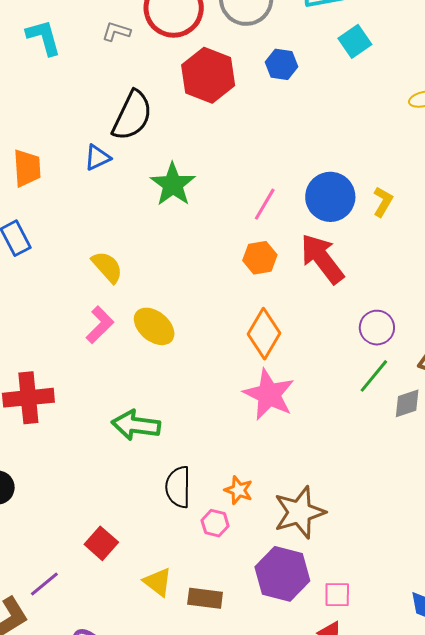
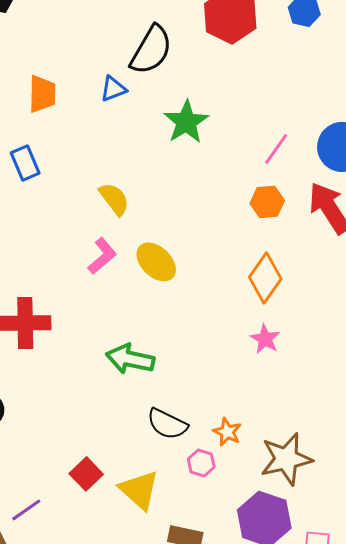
pink star: (269, 394) -> (265, 339), size x0.6
black semicircle: (178, 487) -> (167, 424), turned -69
yellow triangle: (158, 582) -> (139, 490), moved, size x1.4

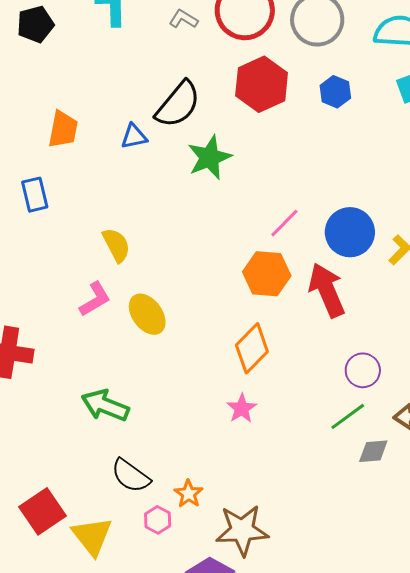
green star: (186, 122) -> (209, 157), moved
orange hexagon: (267, 202) -> (267, 274), size x1.4
red square: (86, 474) -> (42, 511), size x1.4

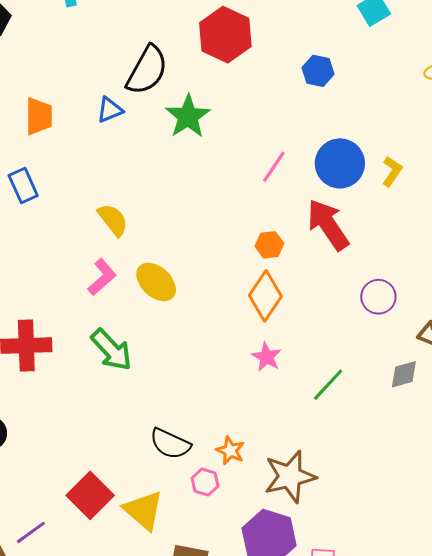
blue hexagon: (335, 92) -> (318, 71), moved
orange hexagon: (267, 274) -> (269, 245), moved, size x0.6
green arrow: (105, 405) -> (111, 350), moved, turned -144
green line: (348, 416) -> (328, 385), moved

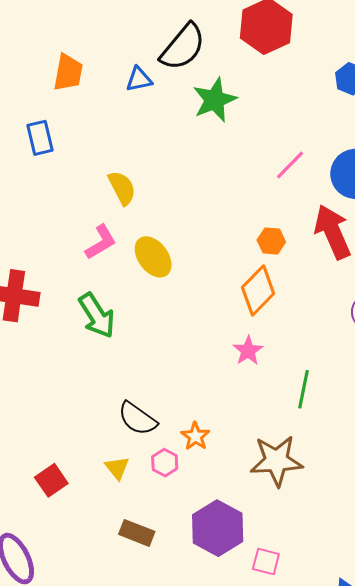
green line: (328, 385) -> (304, 389), turned -42
brown star: (290, 476) -> (276, 461), moved
red square: (90, 495) -> (51, 480), moved, size x0.7
yellow triangle: (143, 510) -> (117, 468), moved, size x0.6

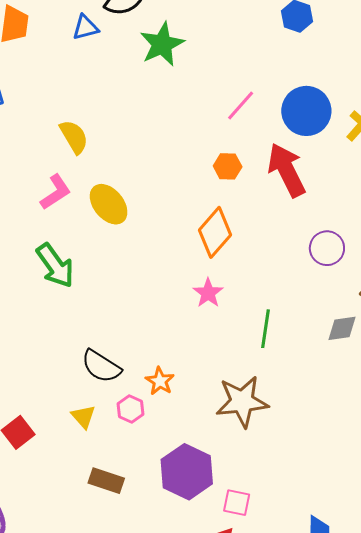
orange hexagon: (271, 241) -> (228, 166), moved

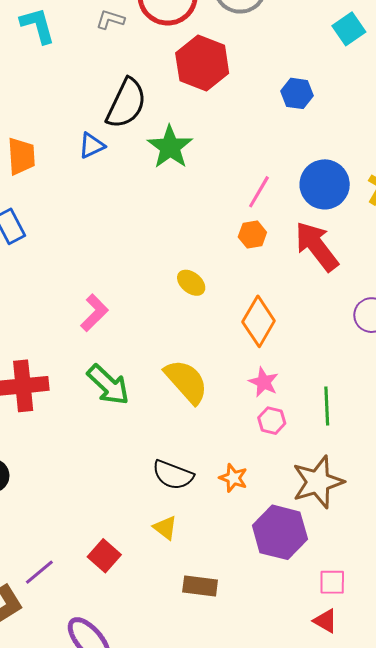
yellow semicircle: (74, 137) -> (186, 381), moved, size x1.4
orange hexagon: (228, 166) -> (252, 235), moved
yellow ellipse: (109, 204) -> (191, 283), moved, size x0.7
pink hexagon: (131, 409) -> (272, 421), moved
purple hexagon: (187, 472) -> (280, 532), moved

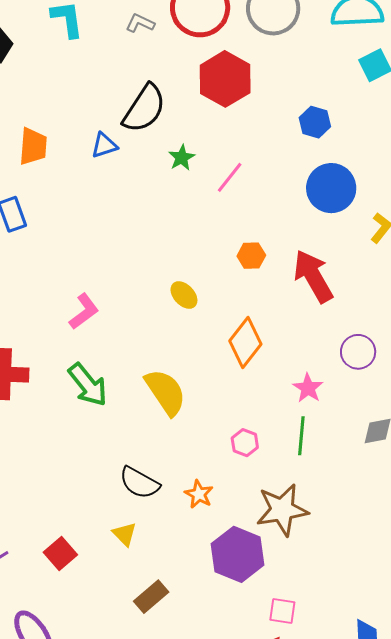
green star: (170, 147) -> (182, 158), size x0.6
blue circle: (325, 184) -> (331, 188), moved
pink line: (259, 192) -> (230, 177), moved
pink star: (264, 382) -> (308, 388), moved
brown rectangle: (200, 586) -> (151, 597), turned -56

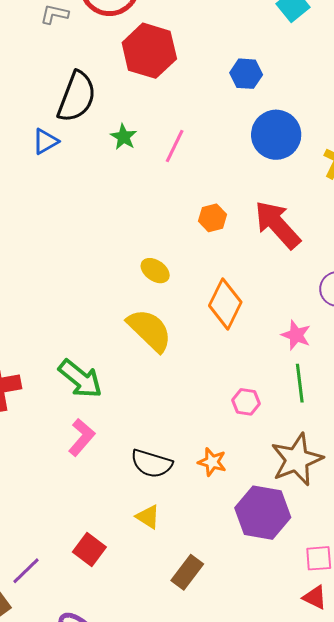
pink L-shape: (84, 311) -> (82, 437), moved
yellow semicircle: (166, 392) -> (149, 330), moved

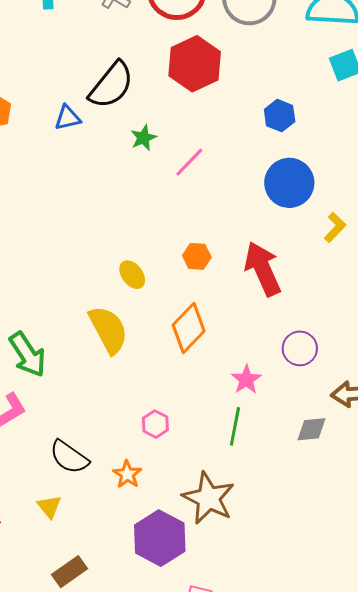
orange hexagon: (212, 218) -> (197, 256), moved
pink hexagon: (246, 402) -> (155, 424), moved
brown star: (297, 460) -> (209, 498), turned 30

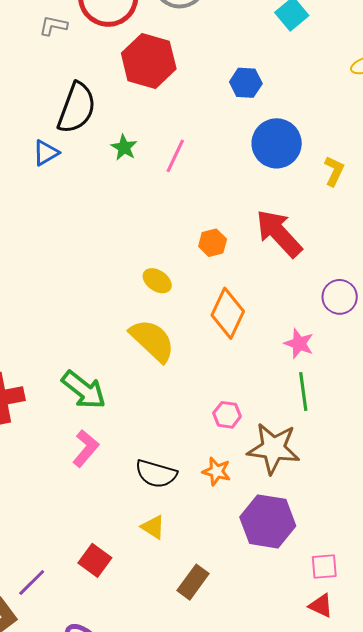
brown star: (209, 498) -> (273, 448), moved

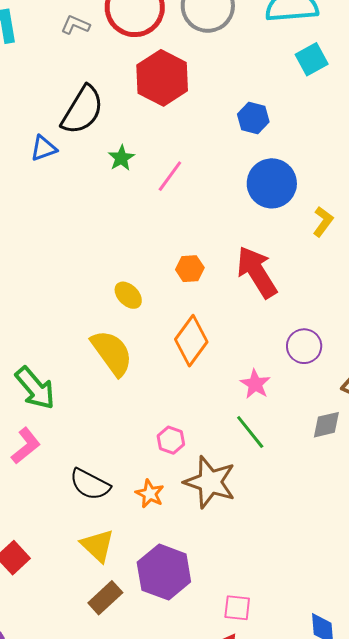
green line: (303, 391) -> (250, 432), turned -42
purple hexagon: (268, 521) -> (164, 572), moved
yellow triangle: (153, 527) -> (98, 546), moved, size x1.4

